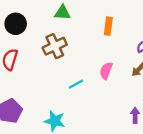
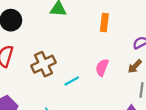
brown cross: (55, 46) -> (43, 64), moved

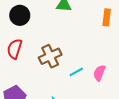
pink semicircle: (102, 67) -> (99, 73), moved

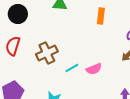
pink semicircle: (99, 73) -> (94, 69), turned -133

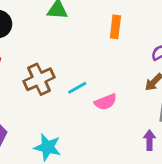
cyan line: (72, 68) -> (77, 88), moved

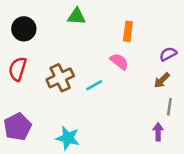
pink semicircle: (106, 102) -> (119, 61), moved, turned -120

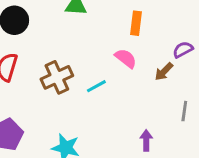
brown arrow: (162, 80) -> (164, 72), moved
purple arrow: (158, 132) -> (146, 140), moved

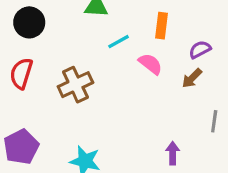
purple semicircle: (183, 50) -> (200, 50), moved
cyan line: (96, 86) -> (119, 42), moved

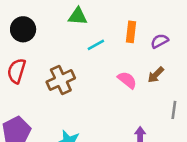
purple semicircle: (200, 50) -> (160, 41), moved
pink semicircle: (150, 64) -> (127, 80), moved

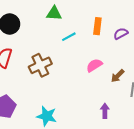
brown arrow: (156, 75) -> (118, 76), moved
pink semicircle: (127, 80) -> (94, 65), turned -70

